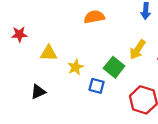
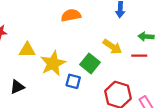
yellow arrow: (137, 50) -> (112, 47), turned -90
yellow star: (75, 67) -> (53, 63), size x1.6

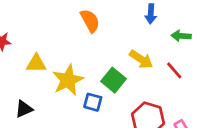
orange semicircle: (71, 15) -> (90, 21), turned 72
green arrow: (146, 37) -> (181, 36), moved
red line: (139, 56) -> (174, 70), turned 48

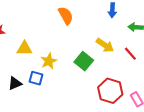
yellow star: (68, 80) -> (49, 61), size x0.7
blue square: (93, 102) -> (36, 78), moved

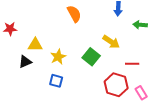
red line: (130, 54) -> (132, 64), moved, turned -48
blue square: (36, 78) -> (56, 81), moved
black triangle: (15, 83) -> (25, 62), moved

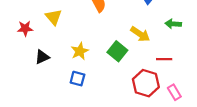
green arrow: (140, 25) -> (173, 24), moved
red star: (10, 29) -> (25, 28), moved
yellow triangle: (35, 45) -> (54, 17), moved, turned 49

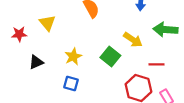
green arrow: (173, 24) -> (165, 30), size x1.5

